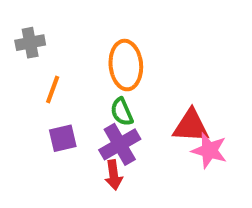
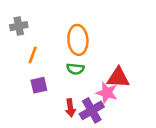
green semicircle: (122, 112) -> (75, 69), turned -60
purple cross: (120, 144) -> (92, 110), moved
pink star: (209, 151) -> (107, 93), moved

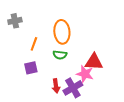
orange line: (33, 55) -> (34, 44), moved

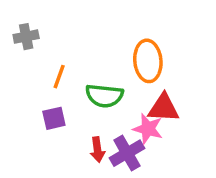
orange ellipse: (62, 32) -> (148, 61), moved
green semicircle: (60, 55) -> (104, 96), size x1.5

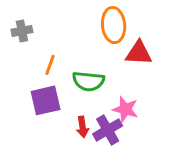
orange ellipse: (148, 61) -> (114, 25), moved
red triangle: (164, 108) -> (139, 53), moved
purple square: (54, 118) -> (46, 100), size x1.5

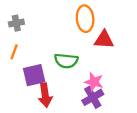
orange line: (50, 65) -> (14, 52), moved
red arrow: (83, 127) -> (45, 95), moved, size x1.5
purple cross: (108, 130) -> (93, 97), moved

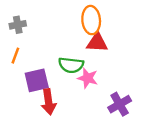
red triangle: (104, 40) -> (97, 43), moved
pink star: (94, 82) -> (88, 78), moved
purple cross: (93, 97) -> (120, 104), moved

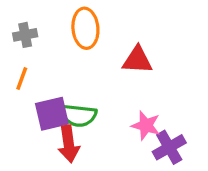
orange ellipse: (91, 20) -> (85, 28), moved
green semicircle: (71, 65) -> (79, 115), moved
pink star: (88, 78) -> (146, 125), moved

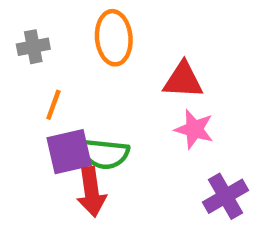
orange line: (22, 79) -> (53, 105), moved
pink star: (146, 125) -> (194, 129), moved

